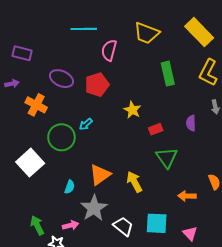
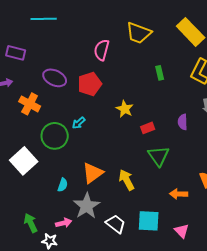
cyan line: (84, 29) -> (44, 19), moved
green rectangle: (168, 74) -> (160, 73), size x0.6

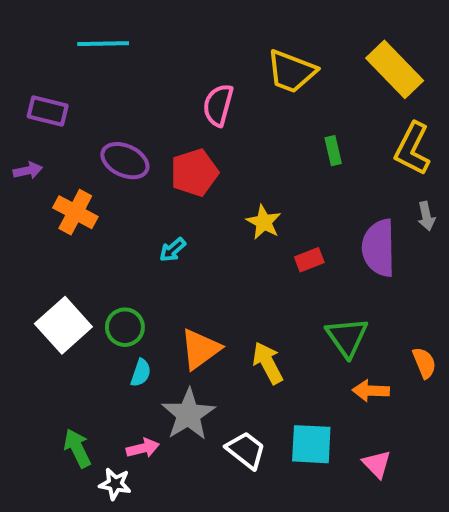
purple semicircle: (183, 122) -> (379, 248), size x1.8
green circle: (55, 136) -> (125, 327), moved, size x0.7
green triangle: (159, 156) -> (347, 337), moved

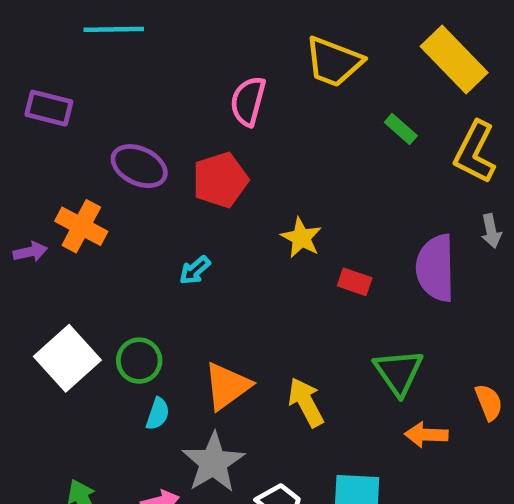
green rectangle: (333, 151) -> (401, 129), moved, turned -36
purple arrow: (28, 171) -> (30, 252), moved
red rectangle: (309, 260) -> (355, 282), turned 40

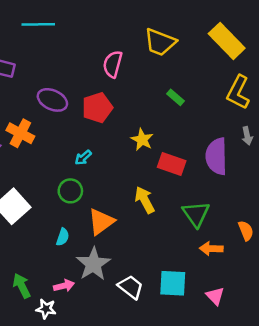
green rectangle: (401, 129) -> (175, 97), moved
red rectangle: (355, 282) -> (172, 164), size x1.5
green circle: (139, 361) -> (70, 191), moved
yellow arrow: (306, 402) -> (145, 200), moved

